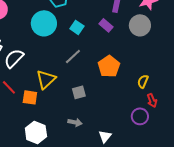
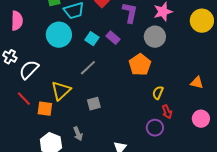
purple rectangle: (106, 25) -> (113, 38), moved
orange pentagon: (109, 66) -> (140, 65), moved
gray arrow: (75, 122) -> (78, 134), moved, turned 56

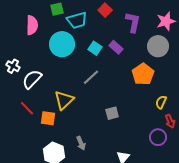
pink semicircle: (17, 21) -> (32, 25), moved
gray square: (94, 104) -> (112, 113), moved

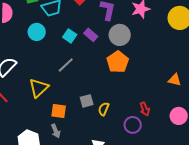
cyan circle: (62, 44) -> (37, 32), size x0.7
gray circle: (158, 46) -> (120, 35), moved
yellow semicircle: (161, 102) -> (104, 109), moved
orange square: (48, 118) -> (59, 111), moved

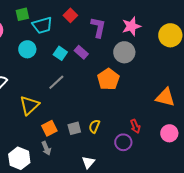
gray circle: (120, 35) -> (124, 52), moved
orange triangle: (175, 80) -> (165, 97), size x1.5
gray square: (87, 101) -> (74, 128), moved
orange square: (59, 111) -> (49, 128), turned -35

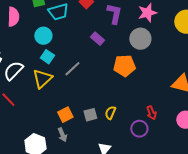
cyan square: (60, 53) -> (47, 57), moved
orange pentagon: (108, 79) -> (124, 66), turned 30
yellow triangle: (29, 105) -> (42, 79), moved

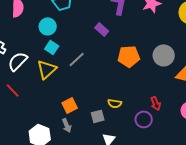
gray circle: (140, 39) -> (164, 55), moved
yellow semicircle: (110, 113) -> (115, 103), turned -104
gray square: (90, 115) -> (98, 116), moved

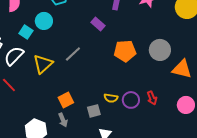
cyan square: (52, 47) -> (26, 32), moved
purple circle: (144, 119) -> (131, 100), moved

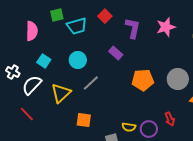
cyan circle: (44, 21) -> (78, 60), moved
red arrow: (152, 98) -> (170, 119), moved
orange square: (66, 100) -> (84, 120), moved, turned 35

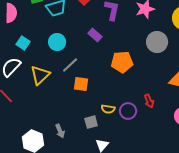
gray circle: (178, 79) -> (157, 42), moved
orange square: (84, 120) -> (81, 84), moved

